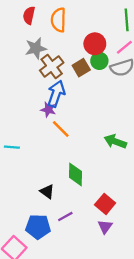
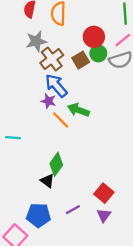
blue arrow: (56, 94) -> (56, 86), turned -60
green arrow: (115, 141) -> (78, 110), moved
green diamond: (76, 174) -> (56, 164), moved, turned 35
purple line: (65, 216) -> (73, 210), moved

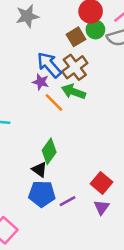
brown cross: (52, 59) -> (75, 67), moved
blue pentagon: (38, 215) -> (42, 194), moved

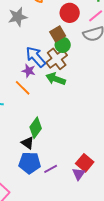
green circle: (95, 30) -> (63, 45), moved
orange line: (54, 103) -> (23, 88), moved
red square: (102, 183) -> (85, 163), moved

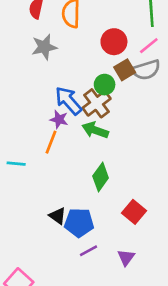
brown square: (58, 34) -> (125, 70), moved
orange line: (23, 88) -> (51, 142), turned 66
green diamond: (36, 128) -> (101, 177), moved
blue pentagon: (30, 163) -> (79, 223), moved
red square: (85, 163) -> (134, 212), moved

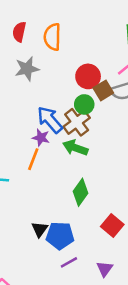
red circle: (114, 42) -> (88, 76), moved
black triangle: (58, 216) -> (40, 229), turned 30

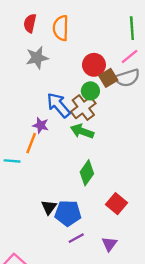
purple star: (41, 138) -> (41, 125), moved
orange line: (33, 159) -> (31, 143), moved

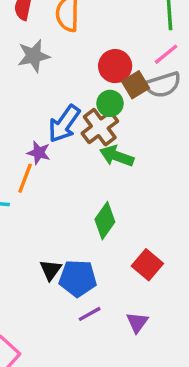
blue arrow: (58, 105) -> (64, 124), turned -104
green arrow: (82, 131) -> (117, 156), moved

